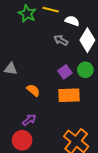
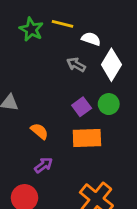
purple arrow: (29, 120) -> (43, 165), moved

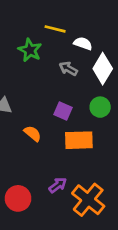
green star: (31, 29) -> (30, 50), moved
purple square: (82, 107) -> (63, 111), moved, turned -30
purple arrow: (43, 165) -> (58, 185), moved

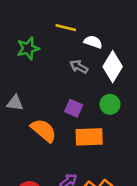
green star: (30, 50) -> (28, 48), moved, turned 30
orange semicircle: (33, 134) -> (44, 130), size x1.5

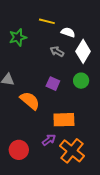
orange rectangle: (89, 137) -> (64, 120), moved

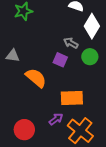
gray arrow: (57, 51) -> (71, 43), moved

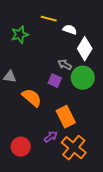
green circle: (90, 57) -> (83, 78), size x1.5
orange rectangle: (72, 98) -> (66, 117), turned 65

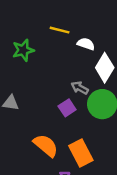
purple square: (55, 81) -> (67, 108), turned 32
orange semicircle: (32, 98) -> (46, 145), moved

